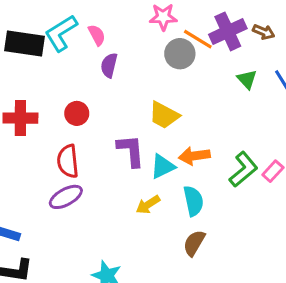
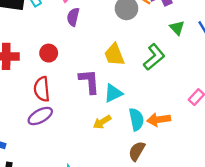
yellow trapezoid: (164, 115) -> (114, 55), turned 40
orange arrow: (194, 156) -> (159, 120), moved
green L-shape: (243, 169) -> (154, 57), moved

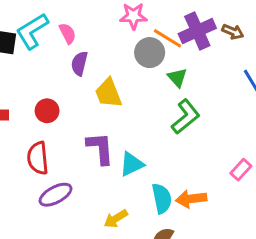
green triangle: (177, 28) -> (177, 78), moved
yellow trapezoid: (114, 55) -> (108, 93), moved
purple ellipse: (40, 116) -> (56, 195), moved
yellow arrow: (102, 122) -> (116, 219), moved

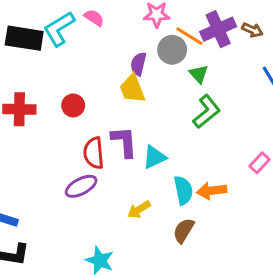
pink semicircle: (67, 33) -> (94, 18), moved, turned -30
purple semicircle: (79, 63) -> (138, 64), moved
red semicircle: (38, 158) -> (94, 153), moved

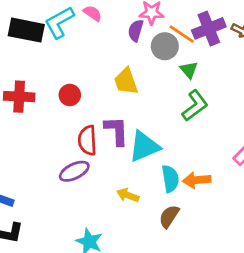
purple semicircle: (138, 64) -> (136, 30), moved
cyan triangle: (154, 157) -> (144, 146), size x1.4
yellow arrow: (139, 210) -> (128, 195), turned 50

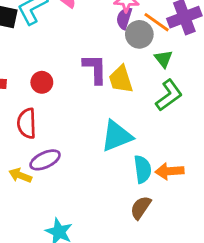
purple semicircle: (136, 30) -> (124, 18), moved
yellow trapezoid: (126, 81) -> (121, 79), moved
purple L-shape: (116, 131) -> (95, 69), moved
red semicircle: (87, 140) -> (27, 123), moved
yellow arrow: (128, 195) -> (20, 175), moved

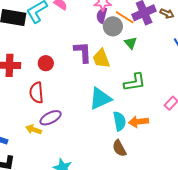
green L-shape: (169, 95) -> (135, 82), moved, turned 30
brown semicircle: (141, 208) -> (119, 148), turned -60

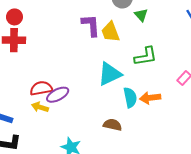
red circle: (46, 63) -> (14, 17), moved
red semicircle: (36, 93) -> (41, 88), moved, turned 85
brown semicircle: (119, 148) -> (112, 125), moved, turned 132

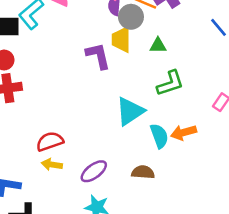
green triangle: (141, 15) -> (158, 46), moved, turned -40
yellow trapezoid: (110, 32) -> (121, 40), moved, turned 30
purple ellipse: (58, 95) -> (94, 171), moved

